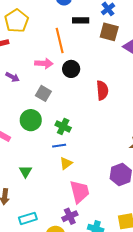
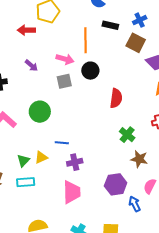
gray square: (43, 93) -> (64, 81), moved, turned 35
green cross: (63, 126) -> (127, 135), moved
yellow triangle: (66, 163) -> (41, 157), moved
purple cross: (70, 216) -> (75, 162), moved
cyan rectangle: (28, 218) -> (26, 182), moved

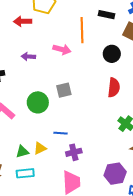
purple arrow: (31, 66) -> (28, 57), turned 144
black circle: (90, 71) -> (112, 54), moved
gray square: (64, 81) -> (64, 90), moved
green triangle: (23, 160) -> (22, 152), turned 32

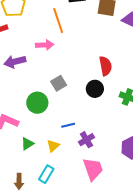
black circle: (112, 54) -> (95, 89), moved
purple arrow: (28, 57) -> (15, 62), size x1.5
green triangle: (22, 152) -> (27, 144), moved
cyan rectangle: (25, 173) -> (46, 174), turned -36

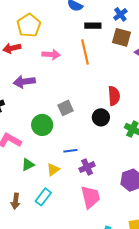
orange line: (58, 21) -> (85, 52), moved
pink arrow: (45, 45) -> (51, 54), moved

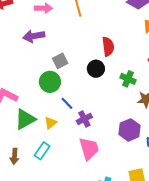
purple arrow: (24, 82) -> (34, 36), moved
green circle: (42, 125) -> (50, 82), moved
blue line: (70, 151) -> (67, 103), turned 56
green triangle: (28, 165) -> (25, 119), size x1.6

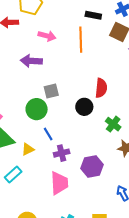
purple hexagon: (130, 130) -> (92, 167), moved

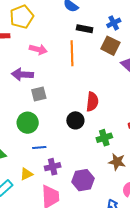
gray square: (51, 91) -> (39, 94), moved
green cross: (113, 124) -> (104, 138), turned 35
blue line: (48, 134) -> (39, 148), turned -64
yellow triangle: (28, 149) -> (26, 174), moved

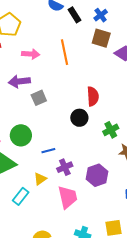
black rectangle: (85, 29) -> (75, 15), moved, turned 56
green circle: (28, 123) -> (21, 135), moved

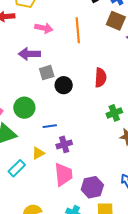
black circle: (79, 118) -> (64, 85), moved
purple hexagon: (97, 175) -> (92, 187), moved

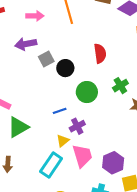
green circle: (24, 108) -> (87, 92), moved
yellow triangle: (38, 153) -> (63, 141), moved
cyan rectangle: (17, 168) -> (51, 165), moved, size x1.4

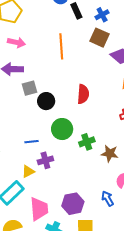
pink arrow: (35, 16) -> (16, 42), moved
green cross: (120, 86) -> (87, 142), moved
pink trapezoid: (82, 156) -> (39, 209), moved

